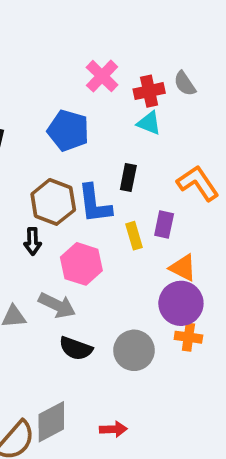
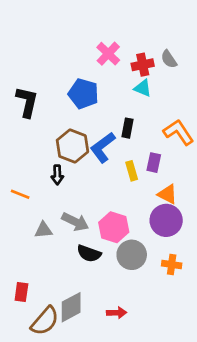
blue L-shape: (95, 204) -> (103, 147), turned 60
pink hexagon: (81, 264) -> (114, 227), moved
orange cross: (188, 337) -> (172, 264), moved

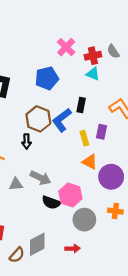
blue pentagon: (83, 94) -> (47, 78), turned -30
orange triangle: (167, 194) -> (90, 162), moved
pink hexagon: (114, 227) -> (70, 195), moved
gray circle: (132, 255) -> (84, 220), moved
brown semicircle: (45, 321) -> (17, 255), size x0.7

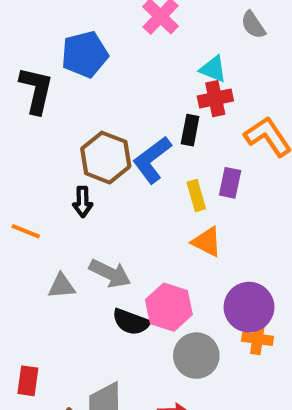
red cross: (93, 56) -> (215, 99), moved
blue pentagon: (47, 78) -> (85, 54), moved
purple circle: (111, 177) -> (249, 307), moved

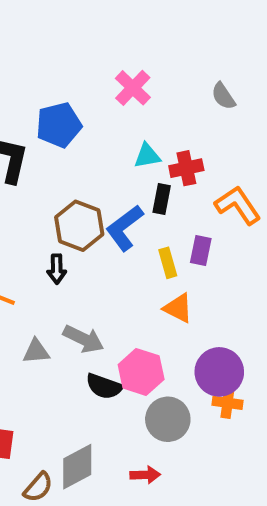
cyan triangle: (213, 69) -> (147, 156), moved, turned -32

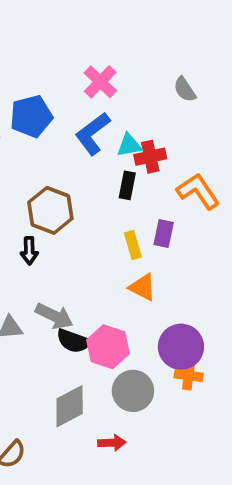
cyan triangle: (147, 156) -> (129, 145), moved
blue L-shape: (125, 228) -> (93, 134), moved
black semicircle: (104, 386) -> (73, 341), moved
gray diamond: (77, 467) -> (70, 406), moved

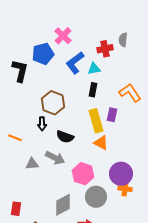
pink cross: (100, 82) -> (63, 36), moved
gray semicircle: (185, 89) -> (123, 40), turned 40
red cross: (150, 157) -> (105, 49), moved
yellow rectangle: (133, 245) -> (96, 121), size x1.6
black semicircle: (73, 341) -> (65, 137), moved

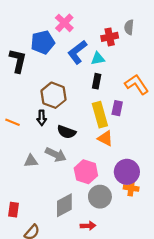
orange line: (15, 138) -> (13, 122), moved

